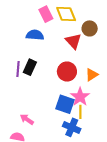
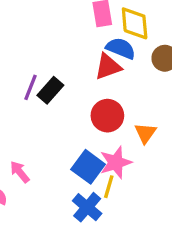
blue semicircle: (35, 35) -> (121, 48), moved
red triangle: (73, 41) -> (108, 67), moved, turned 36
orange triangle: (92, 75) -> (145, 133), turned -40

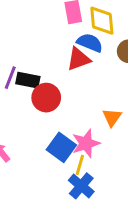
black rectangle: (50, 90) -> (28, 80), turned 60
red circle: (107, 116) -> (46, 98), moved
blue cross: (87, 207) -> (81, 186), moved

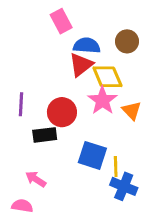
yellow diamond: (102, 21) -> (107, 77), moved
black rectangle: (28, 80) -> (45, 135), moved
pink star: (86, 143) -> (102, 100), moved

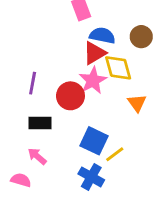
pink star: (102, 100) -> (93, 80), moved
black rectangle: (45, 135) -> (40, 123), moved
yellow line: (116, 167) -> (115, 154), turned 48
blue cross: (124, 186) -> (91, 177), moved

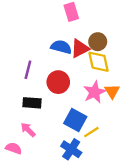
blue semicircle: (102, 35) -> (61, 47), moved
brown circle: (141, 37) -> (98, 42), moved
pink star: (93, 80) -> (94, 92), moved

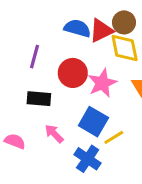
pink star: (94, 92) -> (102, 83), moved
pink arrow: (28, 130) -> (54, 134), moved
pink semicircle: (14, 148) -> (15, 141), moved

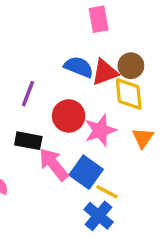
pink arrow: (54, 134) -> (54, 164), moved, size x1.5
yellow line: (114, 137) -> (107, 192), turned 54
blue cross: (88, 159) -> (99, 216), moved

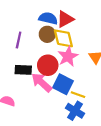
brown circle: (131, 66) -> (47, 34), moved
yellow diamond: (129, 94) -> (63, 38), moved
red circle: (69, 116) -> (48, 65), moved

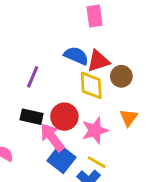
brown circle: (47, 34) -> (121, 76), moved
pink star: (68, 56) -> (95, 130), moved
blue square: (63, 84) -> (61, 159), moved

